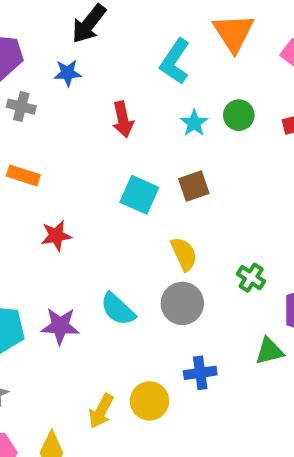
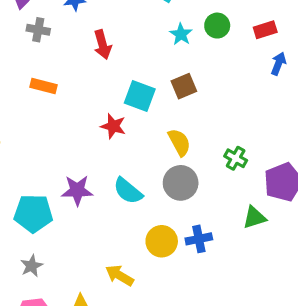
red arrow: (123, 119) -> (103, 45), moved
red star: (56, 236) -> (113, 126), moved, turned 30
purple star: (60, 326) -> (77, 190), moved
yellow circle: (149, 401) -> (162, 241), moved
yellow arrow: (101, 411) -> (119, 275), turned 96

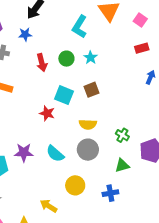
green circle: (217, 26) -> (66, 59), moved
red rectangle: (265, 30) -> (142, 48), moved
yellow semicircle: (179, 142) -> (88, 124), turned 120
green triangle: (254, 217) -> (122, 165), moved
blue cross: (199, 239) -> (110, 193), moved

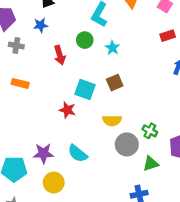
green circle: (66, 59) -> (85, 40), moved
gray circle: (88, 150) -> (127, 144), moved
yellow circle: (75, 185) -> (54, 183), moved

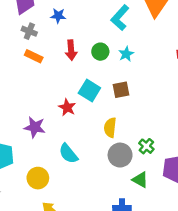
green circle: (85, 40) -> (100, 52), moved
orange rectangle: (20, 83) -> (34, 56), moved
yellow semicircle: (112, 120) -> (110, 128), turned 84
purple star: (43, 153) -> (35, 127), moved
green triangle: (151, 164) -> (140, 180), turned 35

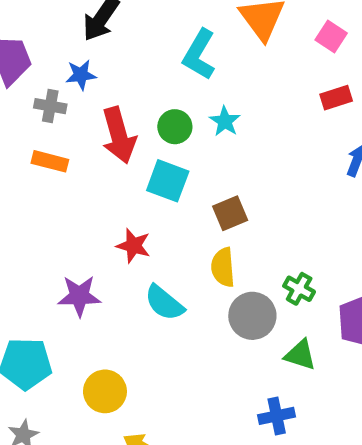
gray cross: (29, 31) -> (50, 106), moved
red arrow: (71, 50) -> (119, 135), size x1.4
cyan square: (89, 90) -> (168, 181), moved
brown square: (121, 90) -> (230, 213), moved
cyan semicircle: (68, 154) -> (164, 303), moved

